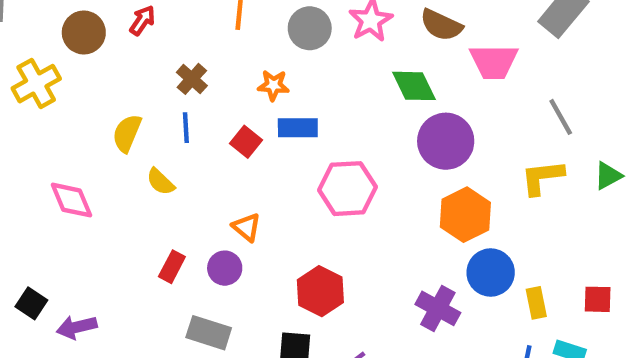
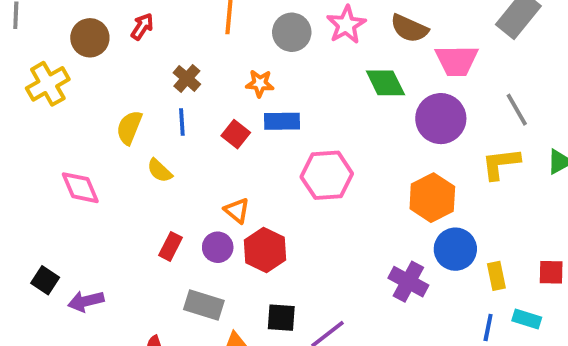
purple circle: (446, 141) -> (441, 119), moved
red hexagon: (320, 291) -> (265, 250), moved

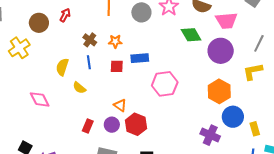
orange star: (260, 83) -> (115, 41), moved
gray line: (517, 110) -> (259, 43), turned 60
red square: (236, 134) -> (117, 66), turned -32

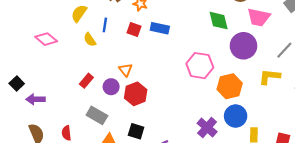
blue line: (89, 62) -> (105, 25), moved
pink hexagon: (165, 84) -> (200, 66), moved
pink diamond: (40, 99) -> (46, 39), turned -40

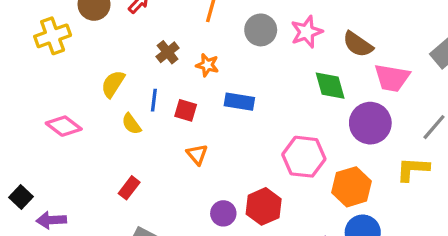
red square: (134, 30) -> (186, 110), moved
orange triangle: (126, 70) -> (197, 154), moved
purple circle: (111, 87) -> (223, 213), moved
red hexagon: (136, 94) -> (264, 206), moved

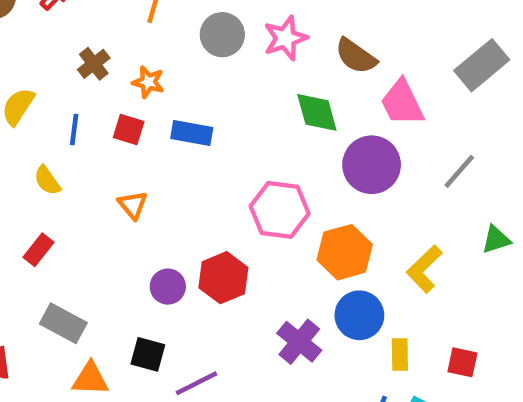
pink trapezoid: (392, 78) -> (402, 103), turned 54
red square: (186, 110) -> (129, 130), moved
yellow semicircle: (131, 124) -> (47, 181), moved
yellow L-shape: (413, 169) -> (424, 269), moved, turned -48

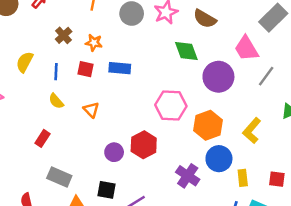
pink trapezoid: (402, 103) -> (246, 48), moved
yellow semicircle: (47, 181) -> (56, 101), moved

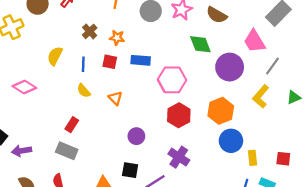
pink hexagon: (171, 105) -> (172, 80), moved
yellow L-shape: (252, 131) -> (261, 96), moved
red hexagon: (144, 145) -> (179, 115), moved
purple cross: (188, 176) -> (179, 157), moved
gray rectangle: (59, 177) -> (67, 151), moved

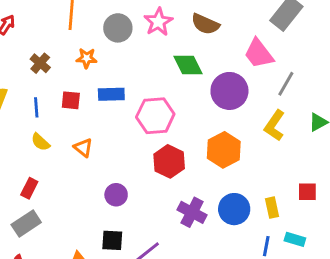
orange star: (117, 38) -> (87, 58), moved
blue circle: (231, 141) -> (234, 209), moved
gray rectangle: (67, 151) -> (26, 224), turned -50
purple cross: (179, 157) -> (192, 212), moved
red square: (283, 159) -> (307, 192), moved

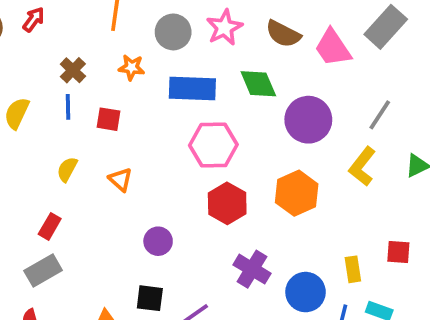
pink trapezoid: (259, 54) -> (333, 48), moved
blue rectangle: (111, 94) -> (192, 88), moved, size x1.4
blue line: (36, 107) -> (68, 107), moved
yellow semicircle: (40, 142) -> (67, 169), turned 72
blue circle: (234, 209) -> (306, 292), moved

